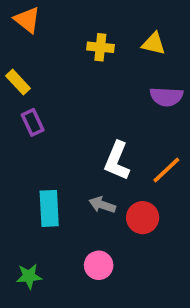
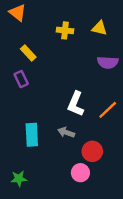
yellow rectangle: (18, 82) -> (28, 53), moved
red circle: (143, 218) -> (92, 151), moved
pink circle: (99, 265) -> (80, 173), moved

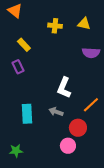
orange line: (108, 110) -> (91, 105), moved

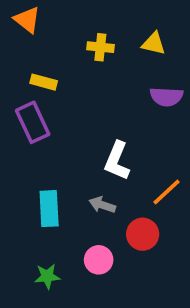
yellow rectangle: (24, 45) -> (44, 82), turned -32
purple rectangle: (18, 67) -> (33, 122), size x1.5
pink circle: (68, 146) -> (99, 260), moved
green star: (16, 151) -> (47, 276), moved

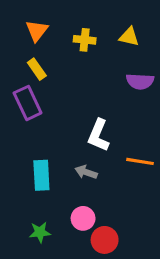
orange triangle: (27, 20) -> (37, 31), moved, turned 30
yellow rectangle: (44, 82) -> (37, 69), turned 40
orange line: (166, 192) -> (140, 161), turned 52
red circle: (143, 234) -> (105, 240), moved

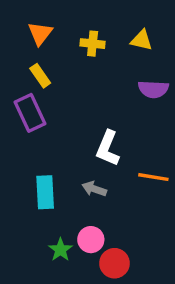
green star: (40, 232) -> (60, 250), moved, turned -30

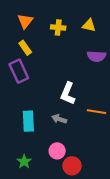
green star: (60, 250) -> (24, 162), moved

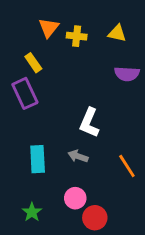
orange triangle: (25, 21) -> (49, 28), moved
orange line: (96, 112) -> (127, 166), moved, turned 48

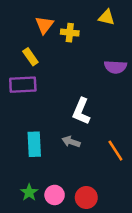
yellow triangle: (117, 33) -> (107, 17), moved
purple rectangle: (25, 93) -> (23, 85), turned -68
pink circle: (75, 198) -> (55, 195), moved

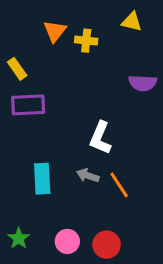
yellow rectangle: (30, 57) -> (17, 69), moved
orange line: (115, 151) -> (119, 185), moved
green star: (29, 192) -> (19, 238), moved

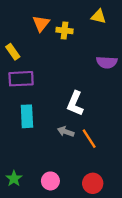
cyan rectangle: (42, 179) -> (27, 116), moved
red circle: (107, 245) -> (93, 183), moved

